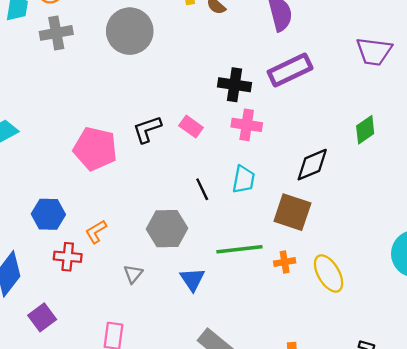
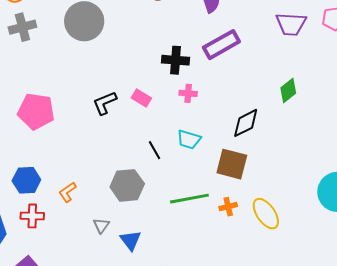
pink cross: (247, 125) -> (188, 93), size x0.7
pink pentagon: (95, 149) -> (36, 111), moved
cyan trapezoid: (244, 179) -> (189, 139), turned 100
red cross: (68, 257) -> (32, 216), moved
blue triangle: (192, 279) -> (131, 240), moved

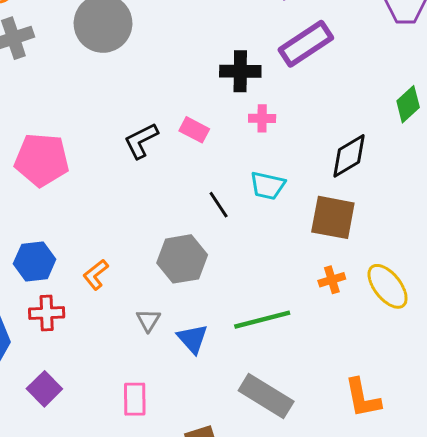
green line: (189, 199) -> (262, 320), moved

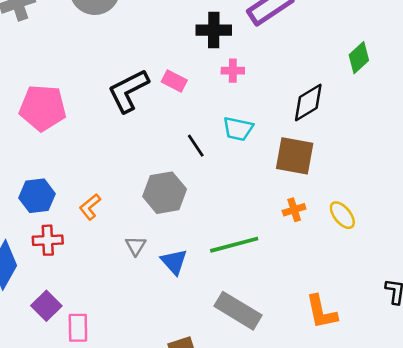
black L-shape: (141, 141) -> (128, 91), size x1.4
yellow ellipse: (388, 286) -> (342, 215), size x0.7
pink rectangle: (135, 399) -> (78, 328), moved

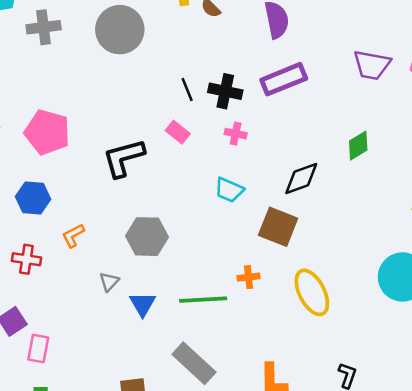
black L-shape: (128, 91) -> (124, 158), moved
black line: (196, 146) -> (187, 89), moved
blue hexagon: (37, 196) -> (33, 198), moved
orange cross: (294, 210) -> (249, 277), moved
yellow ellipse: (342, 215) -> (312, 292), size x1.6

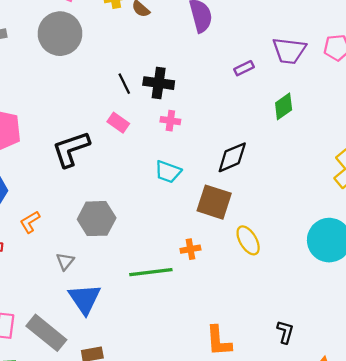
purple rectangle: (284, 79) -> (244, 68), moved, size x0.5
green diamond: (358, 146) -> (284, 106), moved
yellow ellipse: (312, 292) -> (248, 240), moved, size x0.7
blue triangle: (143, 304) -> (85, 299), moved, size x1.4
gray rectangle: (194, 363) -> (46, 333), moved

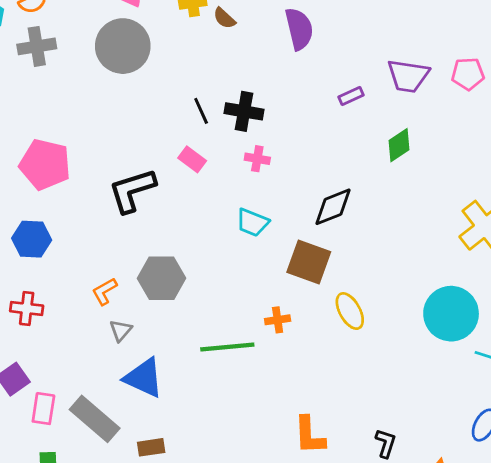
orange L-shape: (30, 222) -> (104, 291), moved
blue triangle: (85, 299) -> (144, 378), turned -33
black L-shape: (285, 332) -> (386, 443), moved

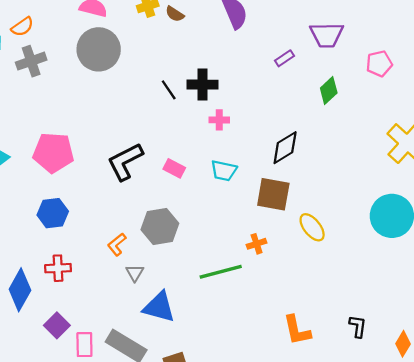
pink pentagon: (468, 74) -> (379, 64), moved
pink rectangle: (192, 159) -> (174, 168), moved

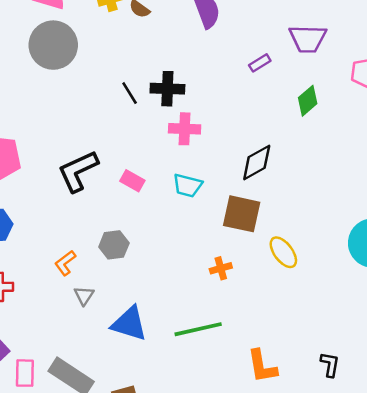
pink cross: (219, 120) -> (185, 129), size x1.4
gray hexagon: (160, 226) -> (114, 245), size x0.7
green line: (221, 272) -> (198, 329), moved
blue triangle: (159, 307) -> (129, 324), moved

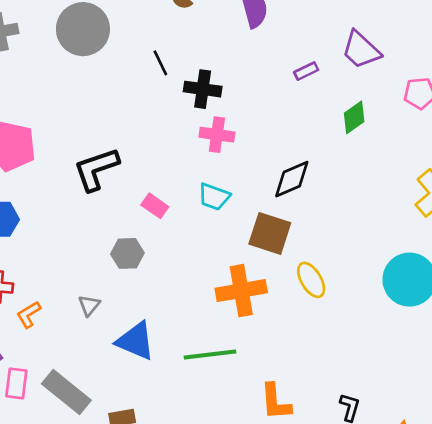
purple trapezoid: (308, 39) -> (361, 50), turned 36
black line: (130, 93) -> (160, 63), moved
pink rectangle: (132, 181) -> (155, 206), moved
orange L-shape: (65, 263) -> (29, 314), moved
orange cross: (221, 268) -> (241, 291), size x2.0

